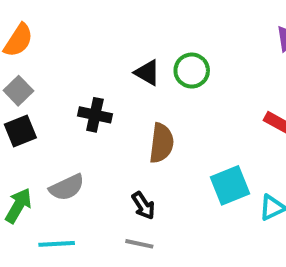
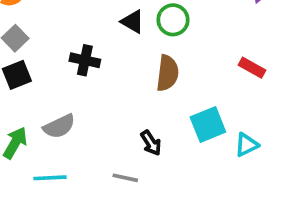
brown semicircle: (161, 143) -> (167, 73), moved
black arrow: (143, 206) -> (151, 143), moved

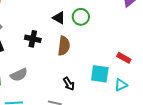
red rectangle: (252, 68) -> (124, 58), moved
brown semicircle: (167, 73) -> (64, 46), moved
cyan square: (208, 125) -> (100, 74), turned 30

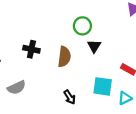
black triangle: (59, 18) -> (94, 46), moved, turned 32

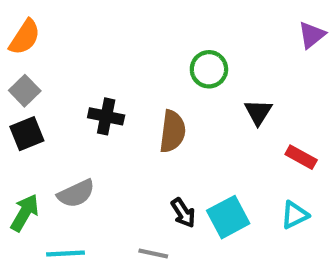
black triangle: (94, 46) -> (258, 112), moved
cyan square: (103, 86) -> (228, 217), moved, turned -36

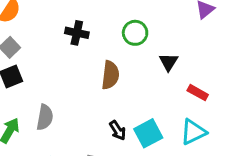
black cross: (106, 116) -> (77, 33), moved
gray semicircle: (76, 194) -> (45, 117), turned -55
cyan triangle: (295, 215) -> (193, 132), size x1.4

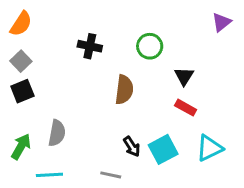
red rectangle: (198, 93) -> (186, 108), moved

